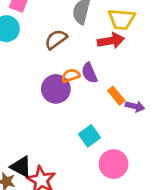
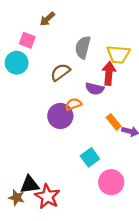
red arrow: (111, 41) -> (109, 73), turned -75
purple semicircle: (89, 73) -> (95, 89), moved, turned -54
black triangle: (21, 167) -> (30, 185), turned -36

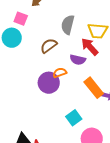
red arrow: (109, 73) -> (90, 47), turned -48
orange rectangle: (114, 122) -> (94, 88), size x1.5

